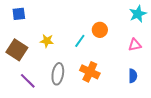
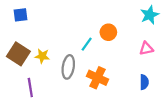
yellow star: (47, 41) -> (42, 56), moved
gray ellipse: (58, 74) -> (68, 67), moved
purple line: (28, 81) -> (30, 88), turned 36

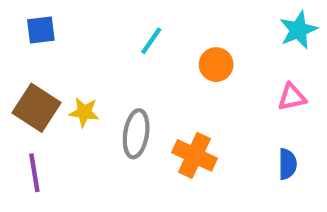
cyan line: (87, 44) -> (151, 41), moved
purple line: (30, 88) -> (34, 173), moved

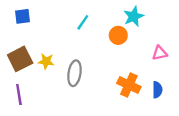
cyan star: (298, 30) -> (134, 16), moved
brown square: (37, 108) -> (20, 59), turned 30
orange cross: (194, 155) -> (129, 85), moved

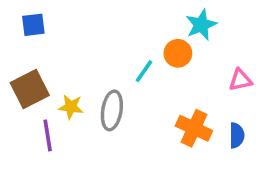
cyan line: (83, 22) -> (144, 71), moved
yellow star: (46, 61) -> (71, 107), moved
purple line: (19, 94) -> (48, 135), moved

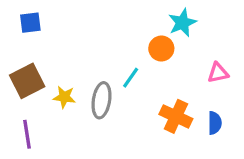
cyan line: (144, 71) -> (131, 78), moved
purple line: (48, 135) -> (27, 134), moved

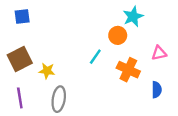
gray ellipse: (101, 100) -> (59, 99), moved
orange cross: (176, 116) -> (128, 70), moved

